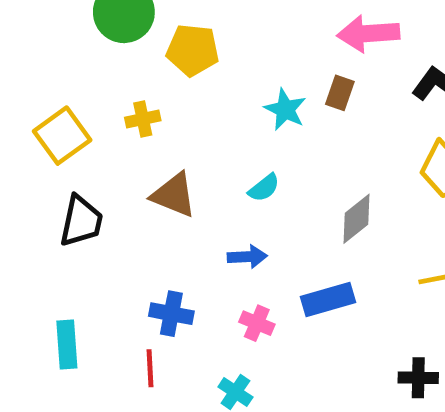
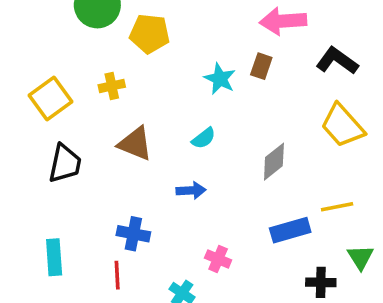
blue rectangle: (328, 299) -> (290, 230), moved
pink cross: (257, 323) -> (218, 259), moved

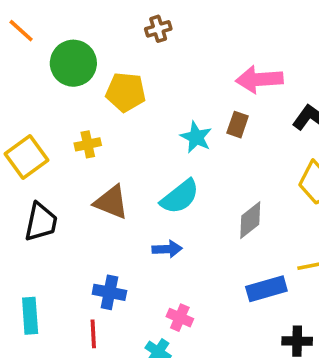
cyan semicircle: (204, 138) -> (180, 197), size x1.6
pink cross: (218, 259) -> (180, 318), moved

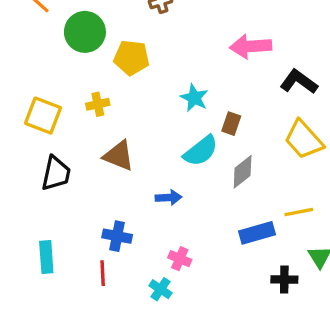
brown rectangle: (238, 125) -> (231, 124), moved
yellow square: (26, 157) -> (43, 116), turned -33
cyan semicircle: (180, 197) -> (201, 151), moved

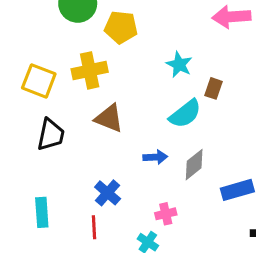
yellow cross: (98, 104) -> (90, 70), size x1.6
gray diamond: (243, 172) -> (194, 165), moved
blue cross: (117, 236) -> (108, 193), turned 30
pink cross: (180, 259) -> (166, 214), turned -36

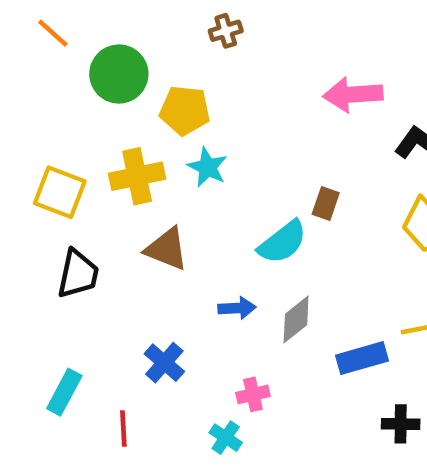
cyan star: (179, 65) -> (207, 167), moved
cyan rectangle: (42, 212) -> (64, 392), turned 32
red line: (94, 227) -> (123, 428), moved

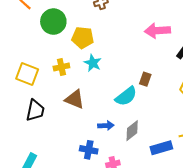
yellow cross: (137, 176) -> (61, 67), size x0.7
blue cross: (164, 363) -> (89, 150), moved, turned -30

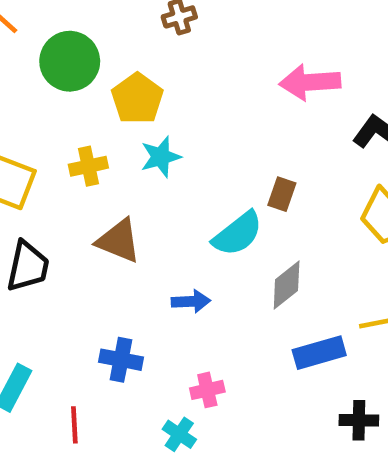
yellow pentagon: (83, 38) -> (137, 99), turned 30
cyan star: (93, 63) -> (161, 157), turned 30
gray diamond: (132, 131) -> (287, 285), moved
blue cross: (89, 150) -> (121, 360), moved

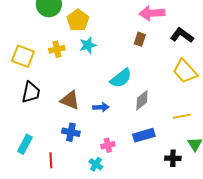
brown rectangle: (282, 194) -> (140, 39), moved
brown triangle: (119, 241) -> (70, 100), moved
blue rectangle: (319, 353) -> (144, 135), moved

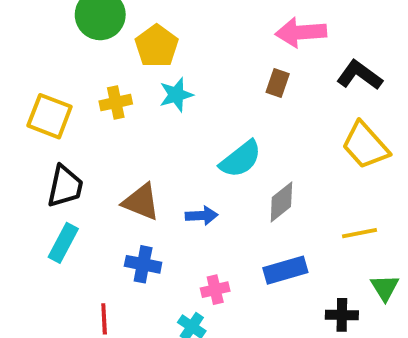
cyan rectangle: (25, 144) -> (63, 243), moved

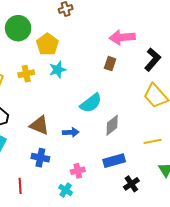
black L-shape: (359, 75) -> (153, 60), turned 95
black cross: (342, 315) -> (131, 184), moved, turned -35

